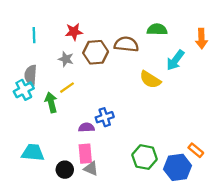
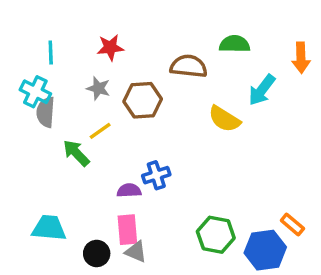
brown hexagon: (96, 52) -> (143, 100), moved
cyan cross: (24, 90) -> (35, 92), moved, turned -36
green arrow: (51, 102) -> (76, 153), turned -30

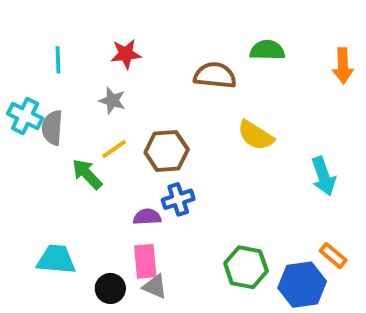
cyan arrow: (262, 90) -> (323, 176), moved, turned -56
cyan cross: (35, 92) -> (25, 116), moved
brown hexagon: (143, 100) -> (167, 151), moved

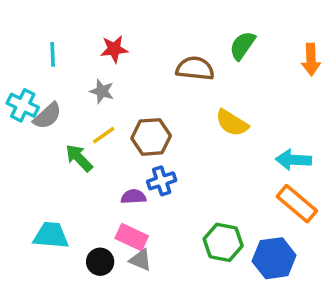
green semicircle: (267, 50) -> (242, 46), turned -56
gray semicircle: (52, 128) -> (47, 116), turned -136
cyan arrow: (323, 176) -> (293, 160), turned 112
orange rectangle: (333, 256) -> (297, 204), moved, size x1.6
pink rectangle: (145, 261) -> (132, 237), turned -60

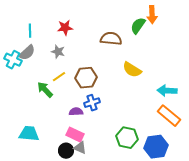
orange arrow: (311, 60) -> (152, 15), moved
gray semicircle: (47, 116) -> (27, 53), moved
black circle: (100, 262) -> (66, 151), moved

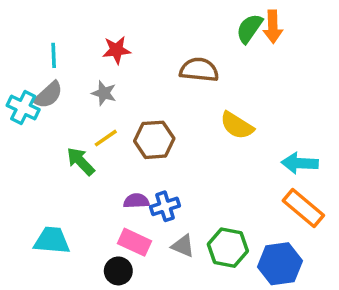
green semicircle: (138, 26) -> (249, 28), moved
blue cross: (92, 103) -> (165, 206), moved
gray triangle: (80, 148) -> (183, 246), moved

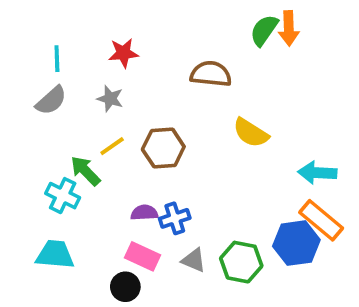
cyan cross: (23, 107) -> (63, 196), moved
blue hexagon: (280, 264) -> (296, 243), moved

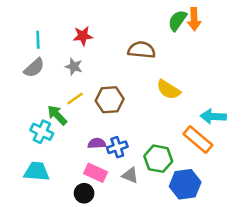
orange rectangle: (321, 220) -> (198, 139), moved
blue hexagon: (296, 243) -> (185, 184), moved
green hexagon: (241, 262) -> (158, 159), moved

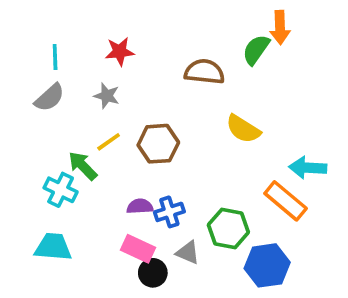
green semicircle: (177, 20) -> (256, 50), moved
black circle: (84, 193) -> (153, 273), moved

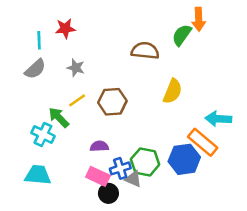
red star: (120, 51) -> (65, 28), moved
yellow semicircle: (243, 129) -> (173, 91), turned -100
blue cross: (169, 212) -> (120, 168), moved
green hexagon: (228, 229) -> (145, 162), moved
blue hexagon: (267, 265) -> (184, 159), moved

